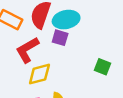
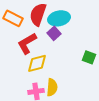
purple square: (60, 38) -> (54, 33), turned 32

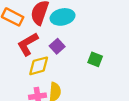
purple square: (54, 33) -> (57, 46), moved

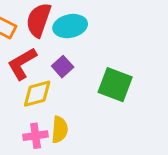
green square: (95, 59) -> (115, 85), size x1.6

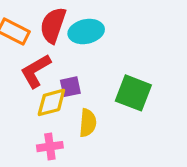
purple square: (63, 67) -> (70, 87), moved, turned 30
yellow semicircle: (60, 130) -> (88, 123), moved

